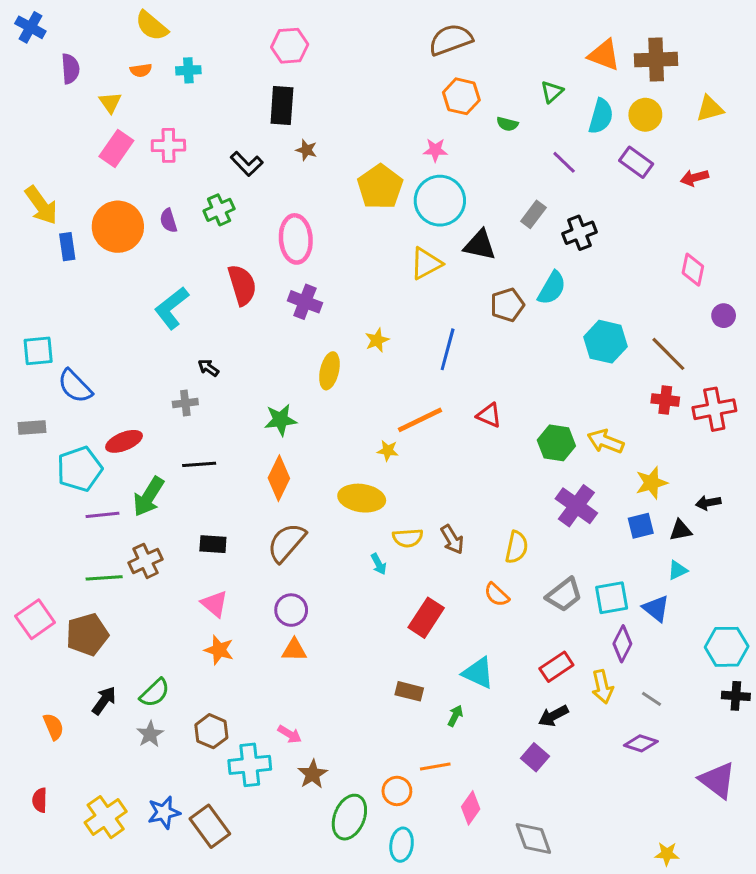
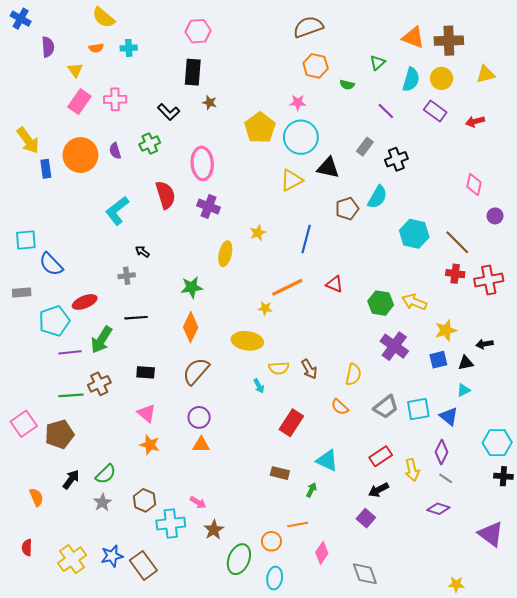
purple diamond: (622, 644) -> (442, 452), moved

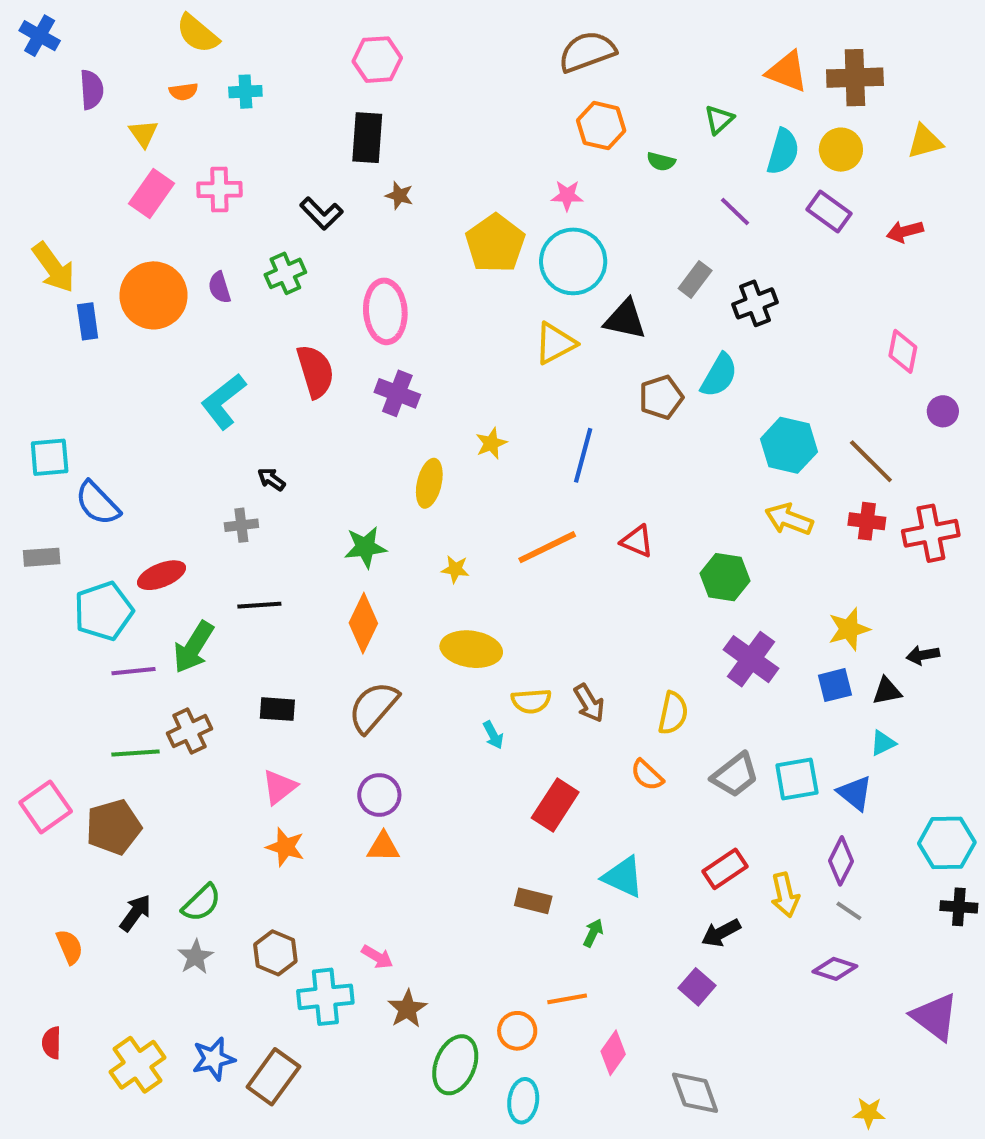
yellow arrow: (414, 302) -> (789, 519), moved
yellow star: (265, 308) -> (455, 569), moved
pink triangle: (147, 413) -> (279, 787), turned 42
brown rectangle: (143, 565) -> (273, 1077), turned 72

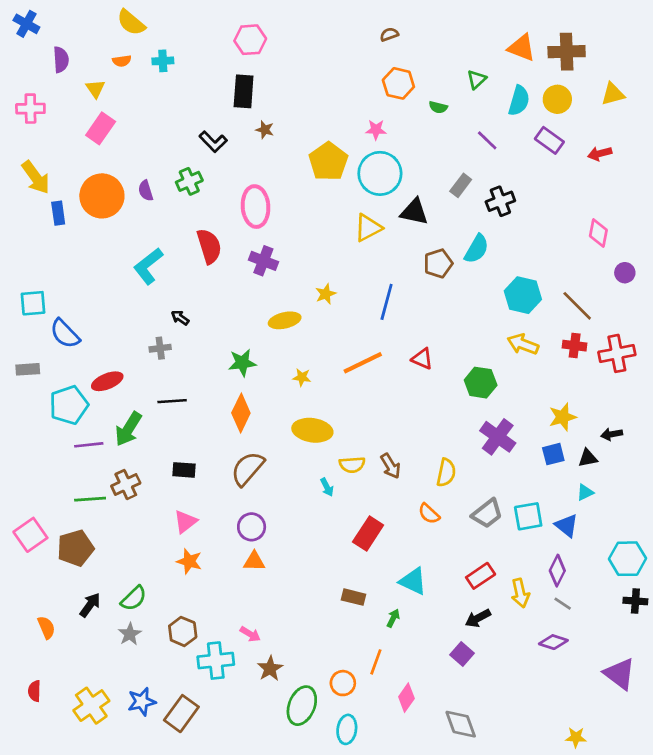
brown semicircle: (587, 52) -> (389, 34), size x0.5
pink cross: (219, 190) -> (30, 109), moved
yellow ellipse: (429, 483) -> (285, 320), turned 64
orange line: (567, 999) -> (376, 662), turned -60

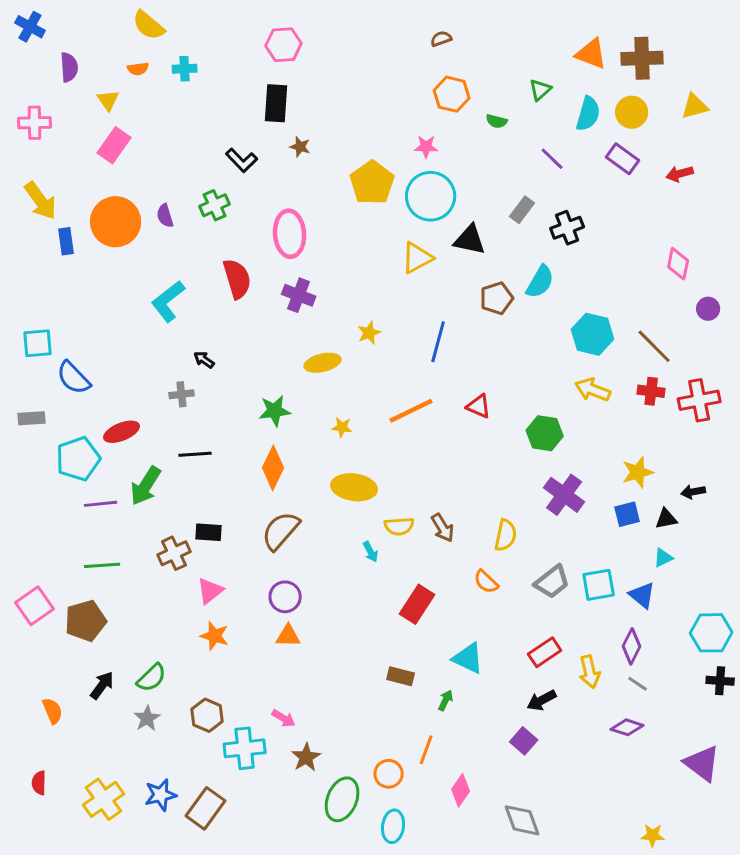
brown cross: (126, 485) -> (174, 553), moved

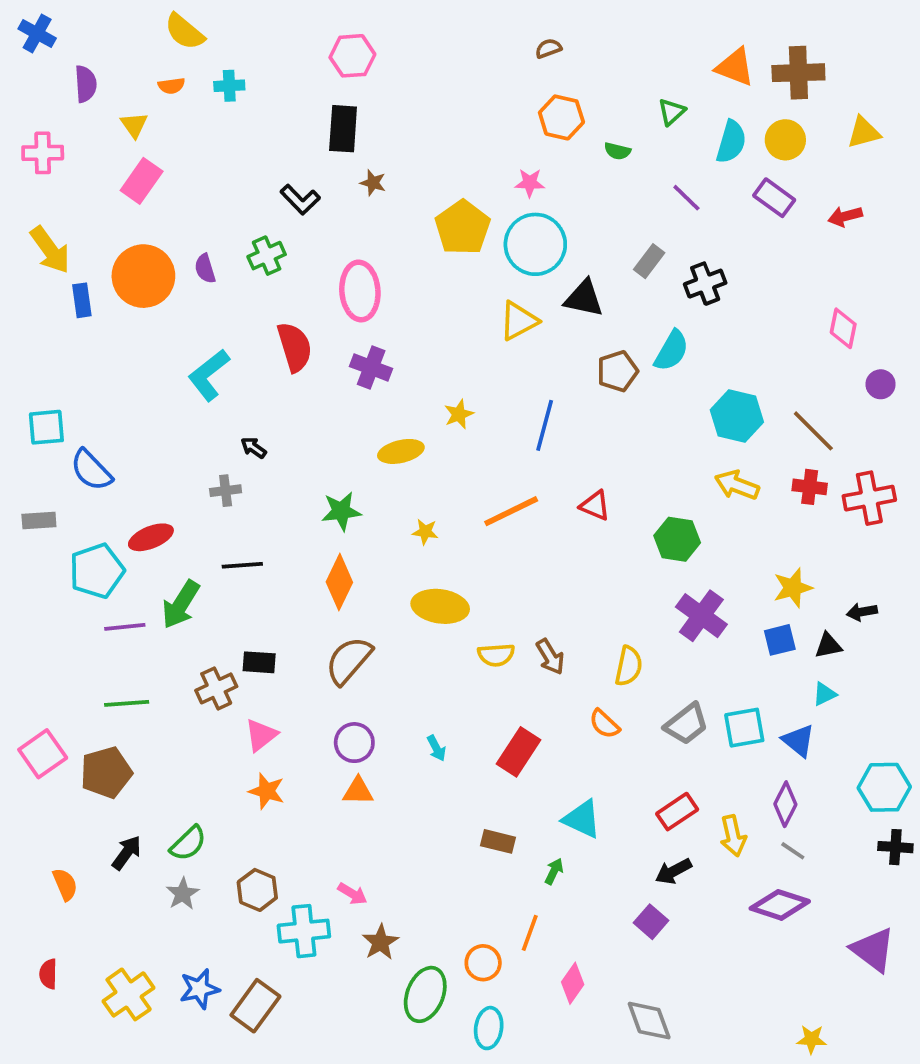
cyan arrow: (371, 552) -> (436, 748), moved
purple diamond: (627, 727) -> (780, 905), size x1.4

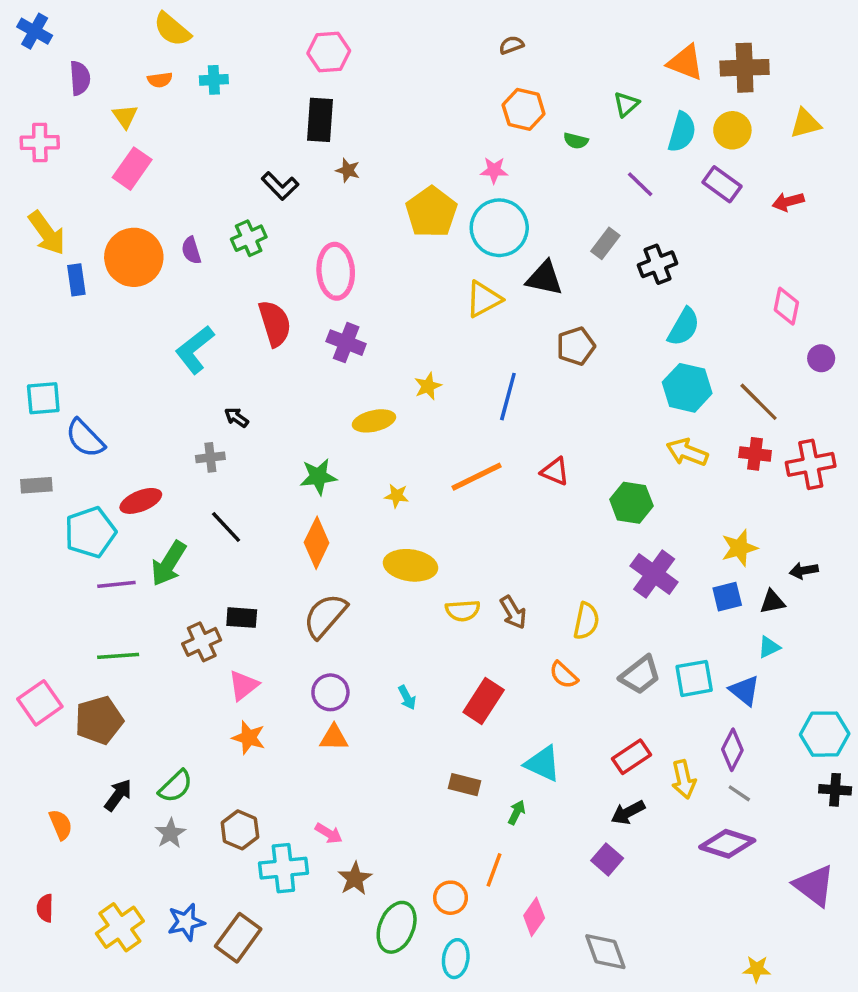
cyan semicircle: (672, 351) -> (684, 327), moved
black line: (242, 565) -> (226, 527), turned 51

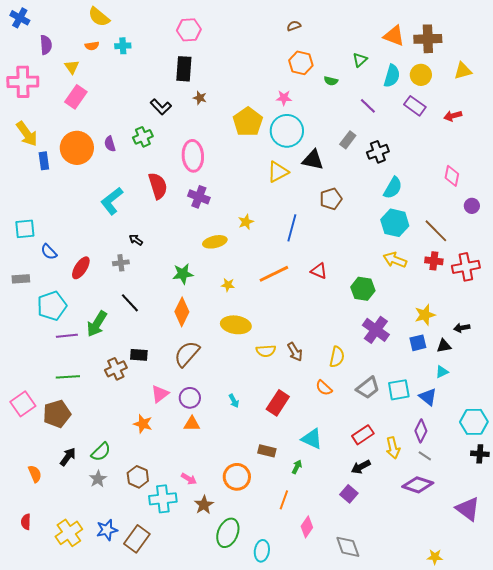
pink cross: (40, 142) -> (23, 82), size x1.4
blue semicircle: (85, 438) -> (49, 252), size x0.7
red ellipse: (141, 501) -> (81, 268), moved, turned -35
pink triangle: (243, 685) -> (160, 394), moved
orange circle: (451, 898) -> (237, 477), moved, size x1.4

